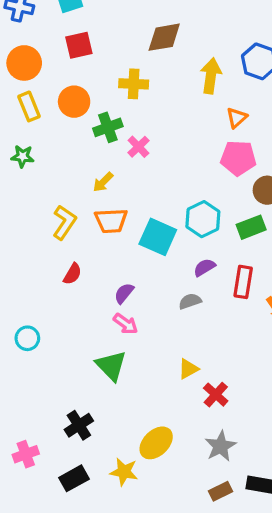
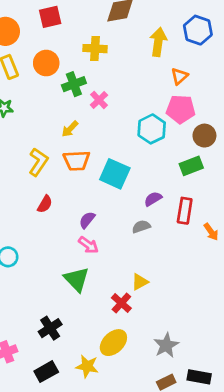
cyan hexagon: (203, 219) -> (152, 129), moved
red cross: (216, 395) -> (121, 303), moved

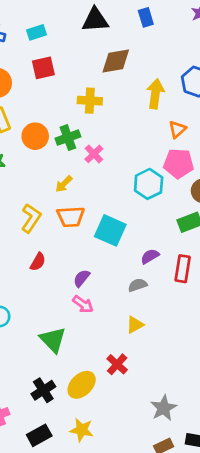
orange circle: (46, 63) -> (35, 136), moved
green triangle: (77, 279) -> (53, 340), moved
yellow triangle: (140, 282) -> (135, 325), moved
yellow ellipse: (113, 343) -> (82, 385), moved

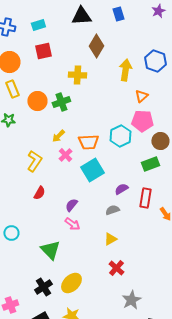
brown diamond: (116, 61) -> (96, 46), turned -50
pink cross: (94, 154) -> (65, 155), moved
orange trapezoid: (71, 217) -> (88, 142), moved
cyan square: (110, 230) -> (92, 170), turned 35
red cross: (117, 364) -> (116, 268), moved

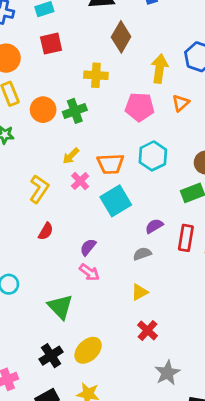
pink pentagon: (142, 121) -> (140, 107), moved

